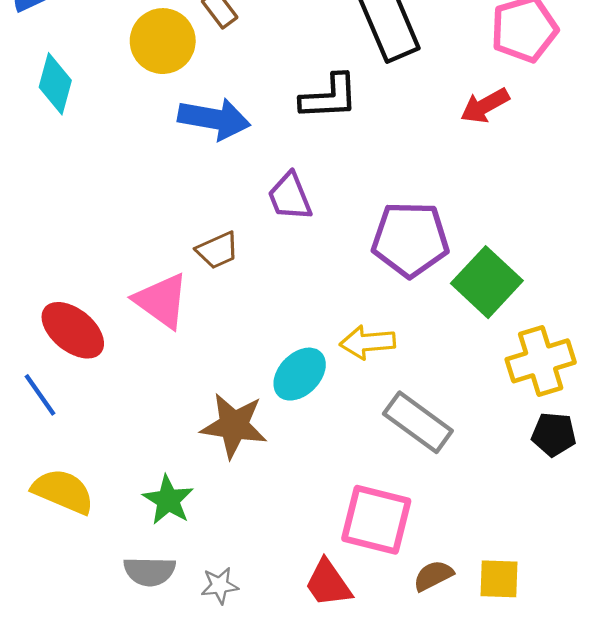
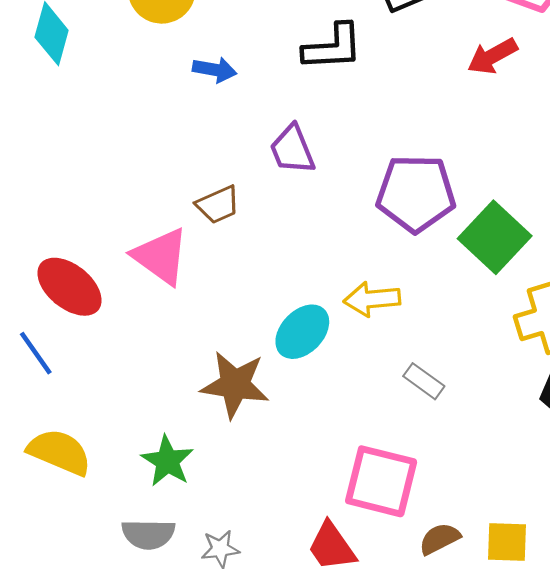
blue arrow: (214, 119) -> (215, 70), size x0.6
gray rectangle: (418, 422) -> (424, 381), size x0.6

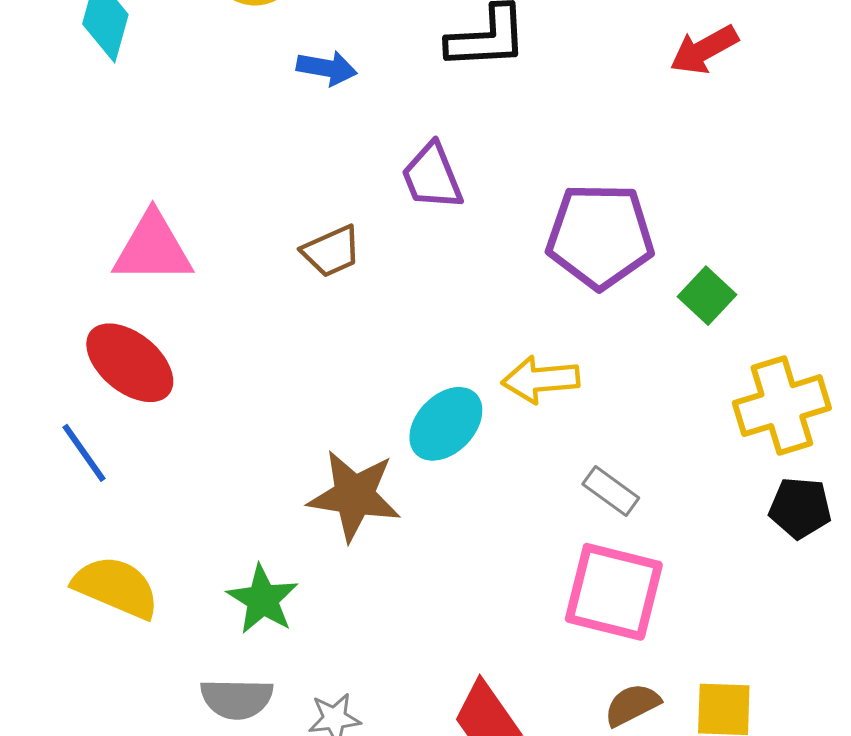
green square: (495, 237) -> (707, 296), size x0.6
pink triangle: (161, 256) -> (153, 248), moved, turned -36
pink square: (381, 481) -> (614, 592), moved

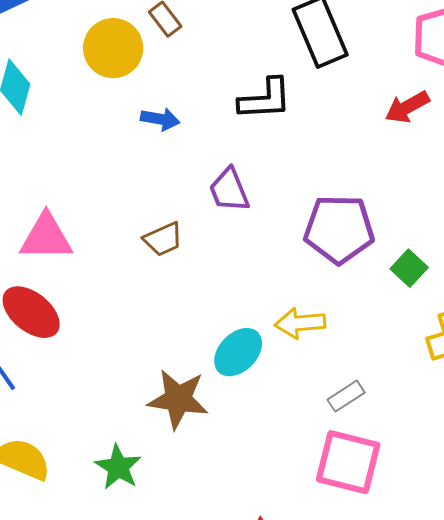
gray rectangle: (611, 491) -> (346, 396), turned -69

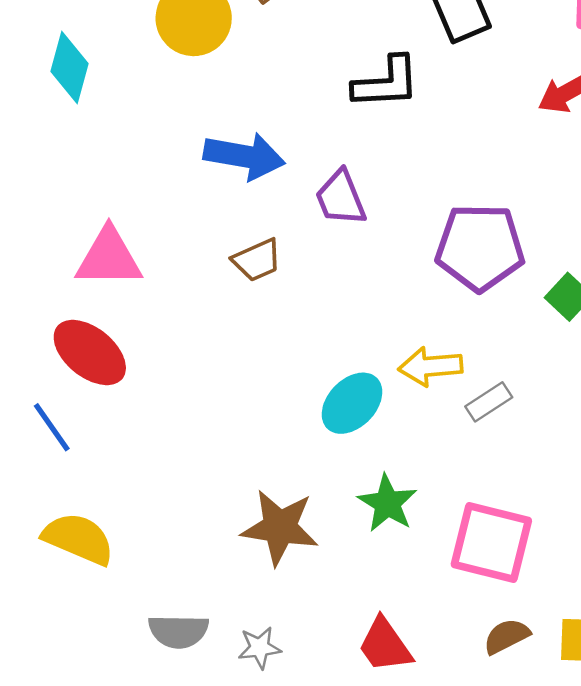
blue arrow: (160, 119) -> (244, 156), moved, size x1.6
gray rectangle: (346, 396) -> (489, 402), moved
brown star: (178, 399) -> (280, 527), moved
green star: (118, 467) -> (387, 503), moved

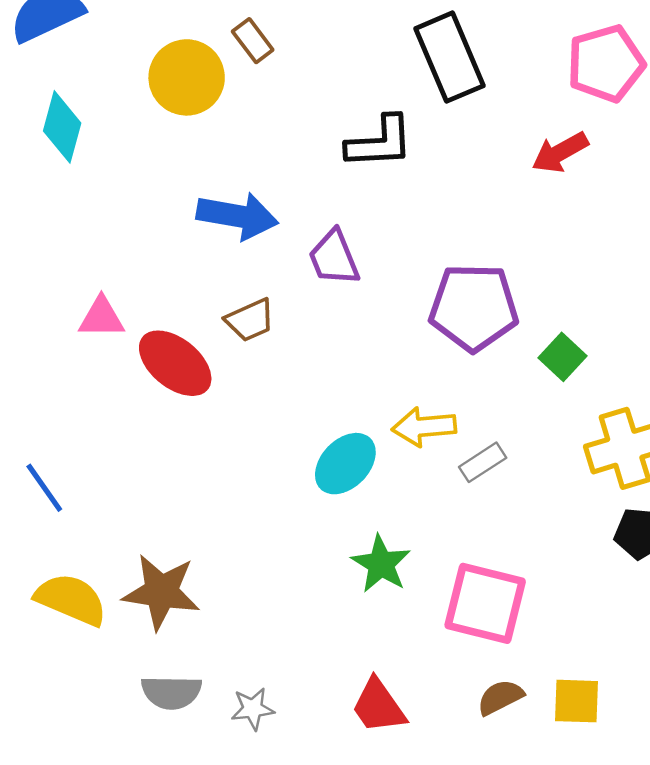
pink triangle: (109, 257) -> (101, 318), size x0.7
red ellipse: (90, 353) -> (175, 363), moved
brown star: (280, 527) -> (161, 592), moved

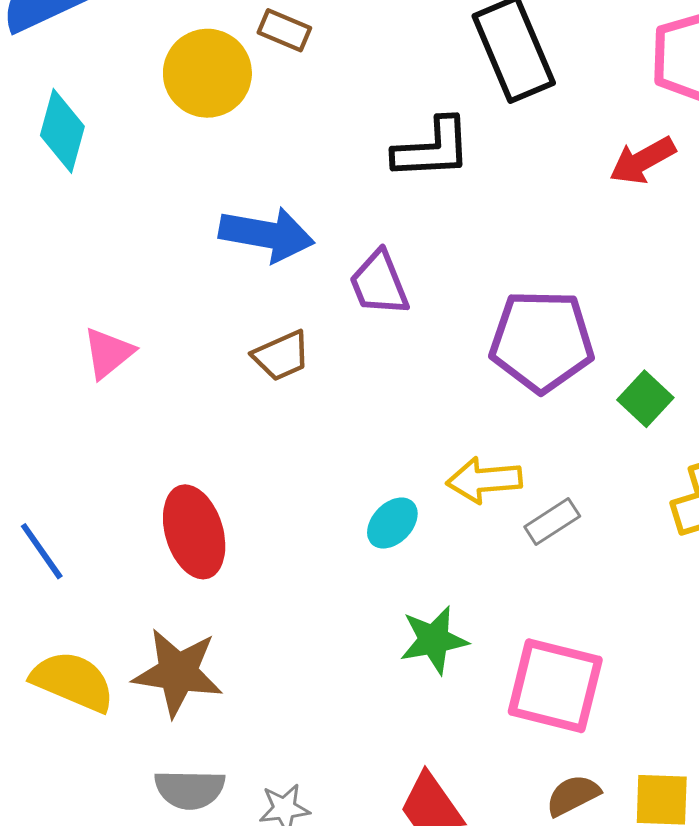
brown rectangle: (253, 41) -> (284, 30), turned -30
pink triangle: (101, 318) -> (108, 353), turned -39
red ellipse: (175, 363) -> (194, 532), moved, turned 34
cyan ellipse: (345, 464) -> (392, 523), size x0.7
green star: (381, 564) -> (434, 640), turned 30

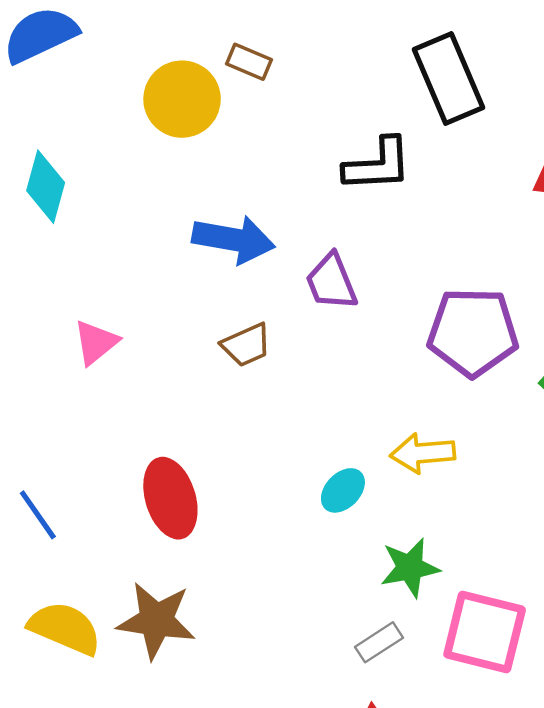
cyan diamond: (62, 131) -> (46, 187), moved
gray rectangle: (552, 522) -> (379, 642), moved
green star: (434, 640) -> (410, 568), moved

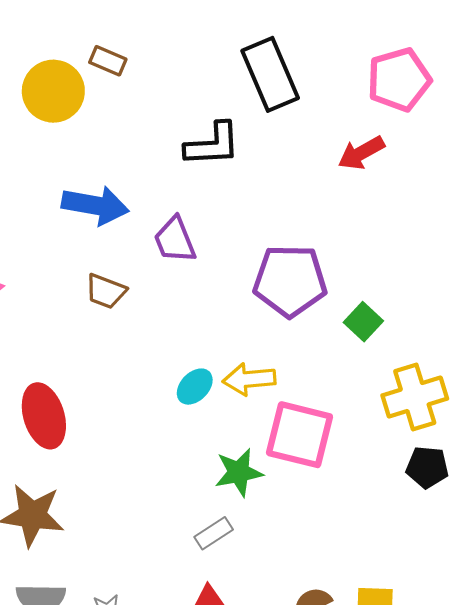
brown trapezoid: (246, 345) -> (106, 291), turned 45
cyan ellipse: (343, 490) -> (195, 387), moved
pink square: (485, 632) -> (299, 435), moved

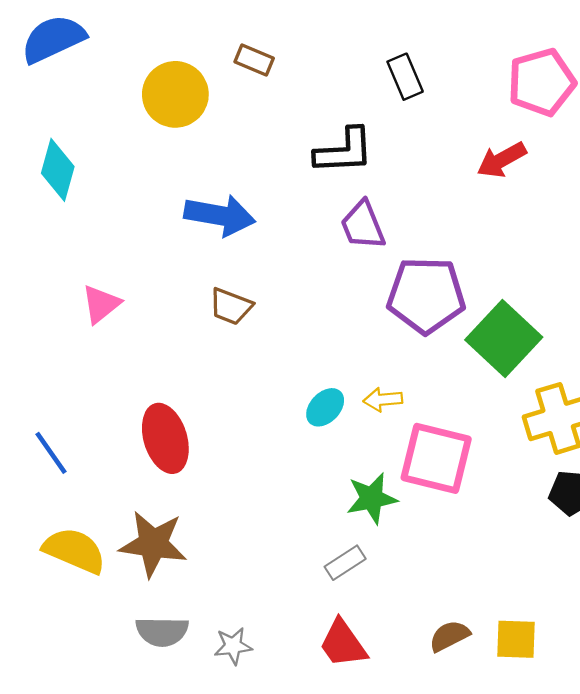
brown rectangle: (108, 61) -> (254, 60), moved
black rectangle: (270, 74) -> (405, 77), size x0.6
purple trapezoid: (175, 240) -> (363, 225), moved
green square: (363, 322) -> (504, 339), size x1.8
yellow arrow: (249, 379) -> (383, 400), size x0.7

